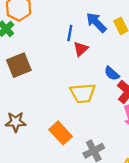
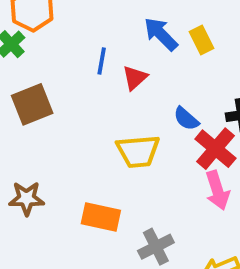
blue line: (70, 33) -> (102, 61), moved
orange rectangle: (61, 133) -> (101, 217), turned -35

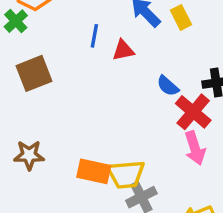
red triangle: (135, 78) -> (123, 50), turned 30
yellow trapezoid: (138, 151) -> (126, 174), moved

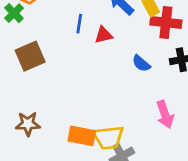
red cross: (193, 112) -> (166, 22), moved, turned -32

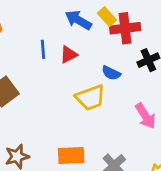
yellow trapezoid: (108, 138) -> (90, 98), moved

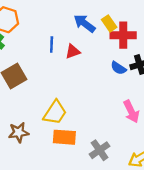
blue semicircle: (111, 73) -> (118, 68), moved
yellow trapezoid: (90, 98) -> (55, 113), moved, turned -44

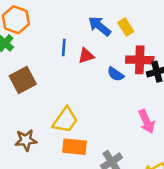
red cross: (123, 35) -> (140, 60), moved
blue semicircle: (118, 68) -> (116, 74), moved

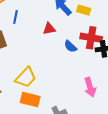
yellow rectangle: (126, 27) -> (84, 10), turned -48
blue line: (64, 48) -> (16, 17), moved

